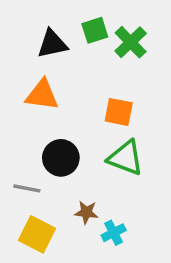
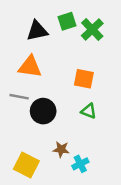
green triangle: (125, 158) -> (89, 111), size x0.6
gray line: (27, 188) -> (19, 97), moved

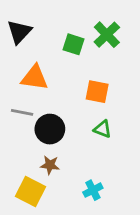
green square: (67, 21) -> (73, 44), moved, turned 36
black triangle: (37, 31) -> (19, 32), moved, turned -35
brown star: (61, 149) -> (50, 165), moved

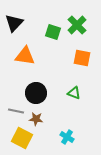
orange square: (97, 92) -> (82, 58), moved
gray line: (22, 112) -> (16, 111), moved
cyan cross: (93, 190) -> (67, 137), turned -32

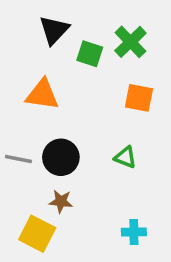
black triangle: (14, 23) -> (54, 30), moved
gray line: (16, 111) -> (18, 159), moved
cyan cross: (67, 137) -> (134, 232), moved, turned -32

